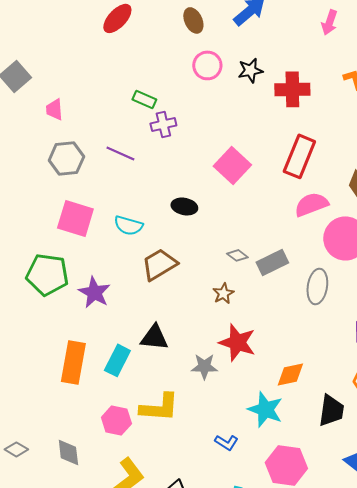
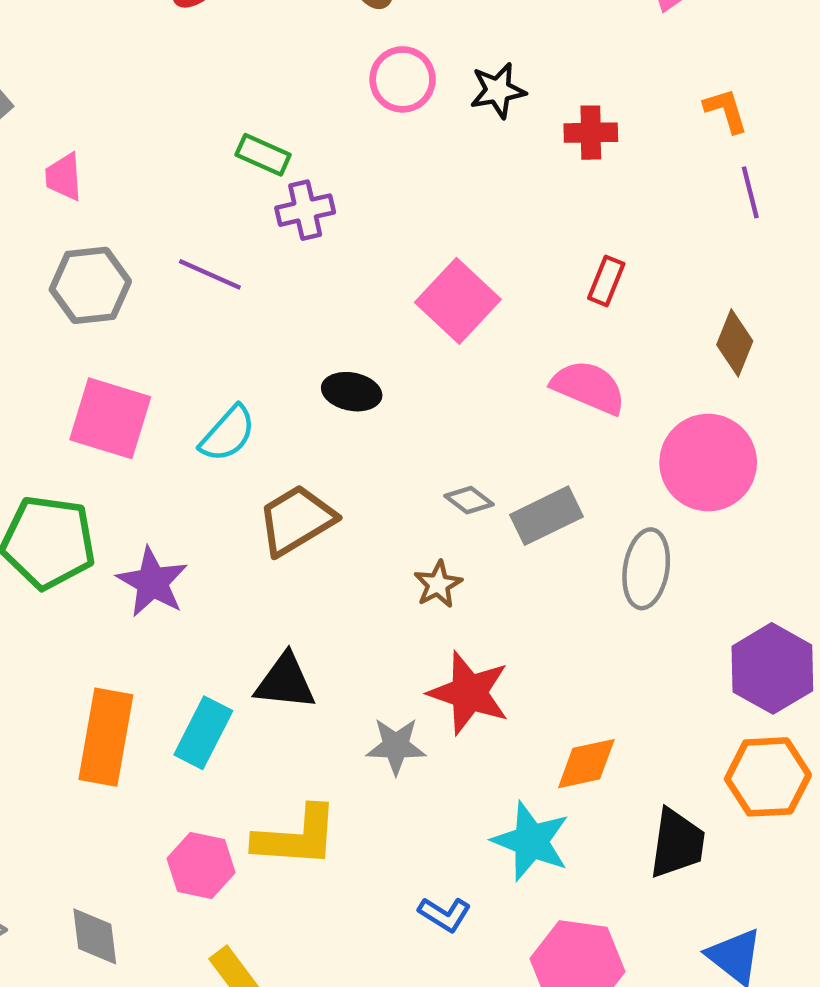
red cross: (292, 89) -> (591, 133), size x0.7
red rectangle: (299, 156) -> (606, 281), size x0.5
pink semicircle: (311, 204) -> (589, 387), moved, turned 44
cyan semicircle: (128, 225) -> (228, 434), turned -64

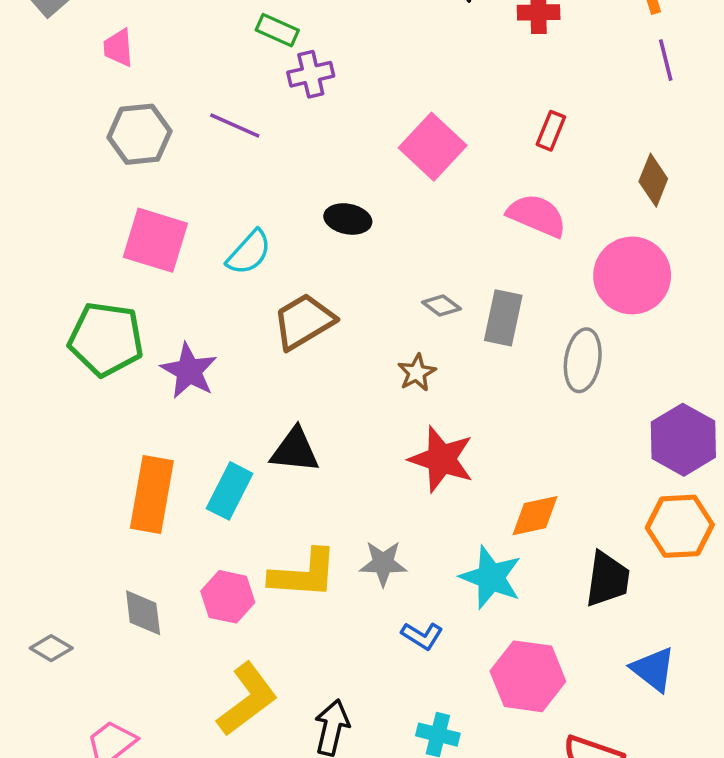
gray rectangle: (546, 516) -> (503, 318), turned -52
gray star: (396, 746) -> (383, 563), moved
gray diamond: (95, 936) -> (143, 613), moved

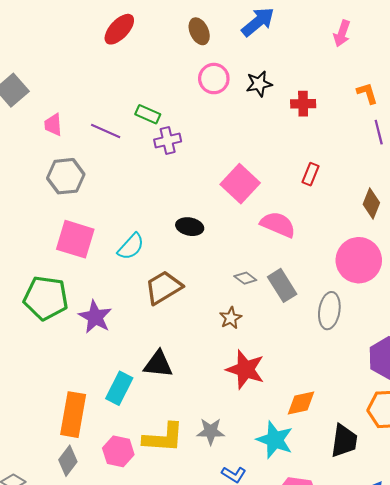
purple line: (235, 125) -> (106, 131), moved
pink semicircle: (537, 215) -> (278, 225), moved
gray rectangle: (503, 318) -> (282, 285), turned -44
orange rectangle: (152, 494) -> (73, 415), moved
gray diamond: (143, 613) -> (68, 461), turned 44

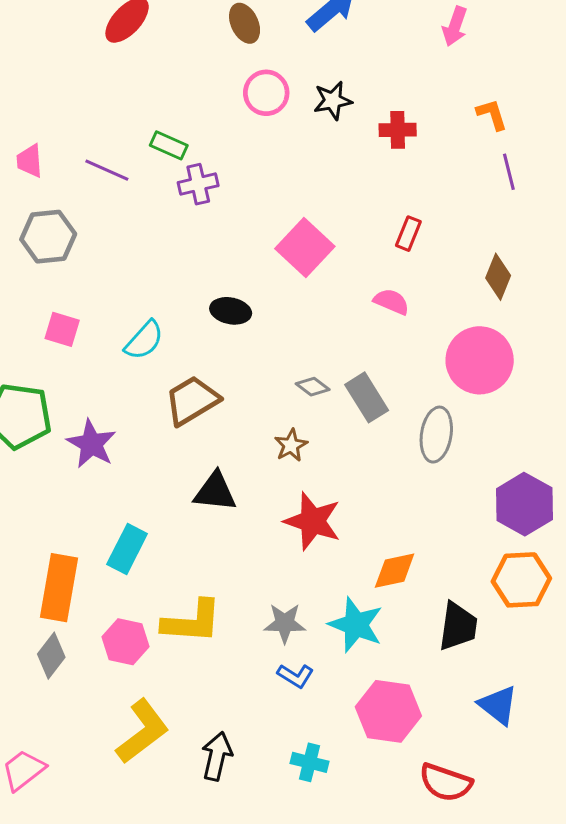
pink semicircle: (278, 225) -> (391, 302), moved, size x0.7
pink square: (75, 239) -> (62, 329), size x0.6
black triangle: (158, 364) -> (215, 492), moved
gray star: (211, 431) -> (285, 623), moved

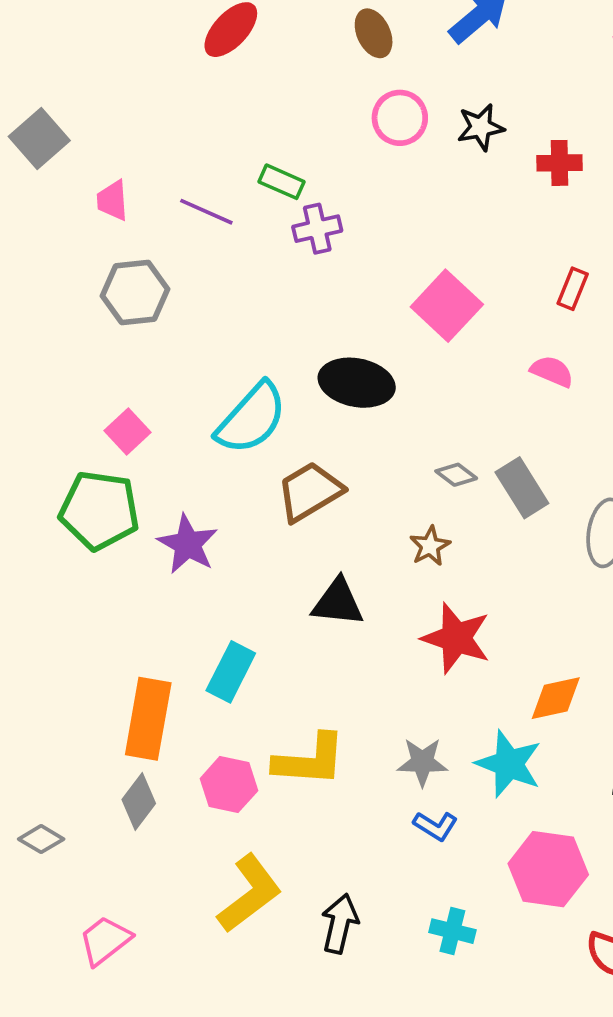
black ellipse: (231, 311) -> (357, 383), size x1.5
pink square: (62, 329) -> (128, 431), moved, turned 30
cyan semicircle: (144, 340) -> (251, 418), size x1.5

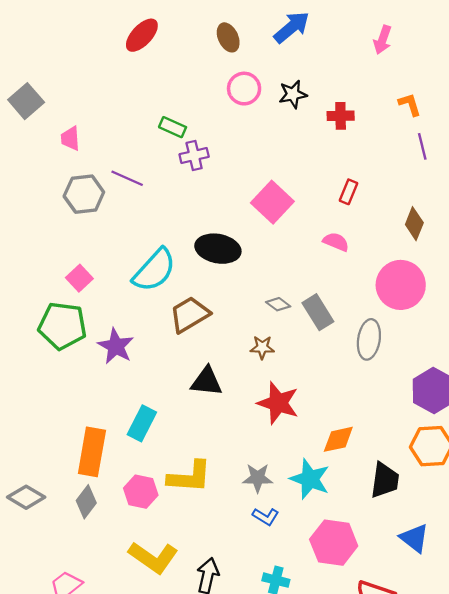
purple line: (206, 212) -> (127, 178), moved
brown star: (430, 546) -> (262, 347), turned 30
gray diamond: (41, 839) -> (26, 497), moved, size x1.4
yellow L-shape: (250, 893) -> (153, 557), turned 72

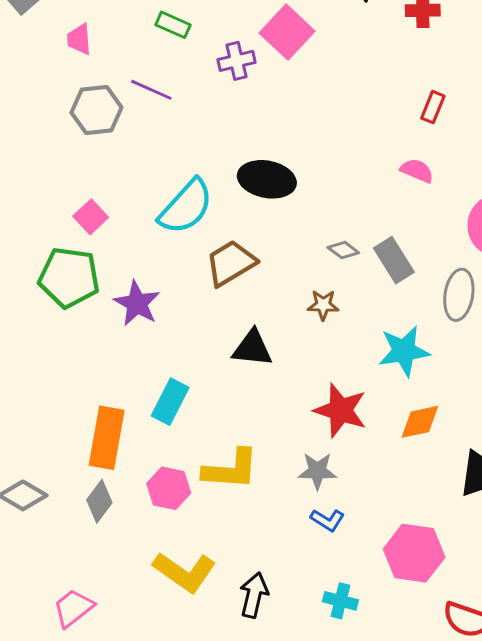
green rectangle: (173, 127) -> (173, 25), moved
pink square: (272, 202) -> (287, 32), moved
red star: (278, 403) -> (340, 410), moved
cyan star: (310, 479) -> (404, 351), moved, turned -30

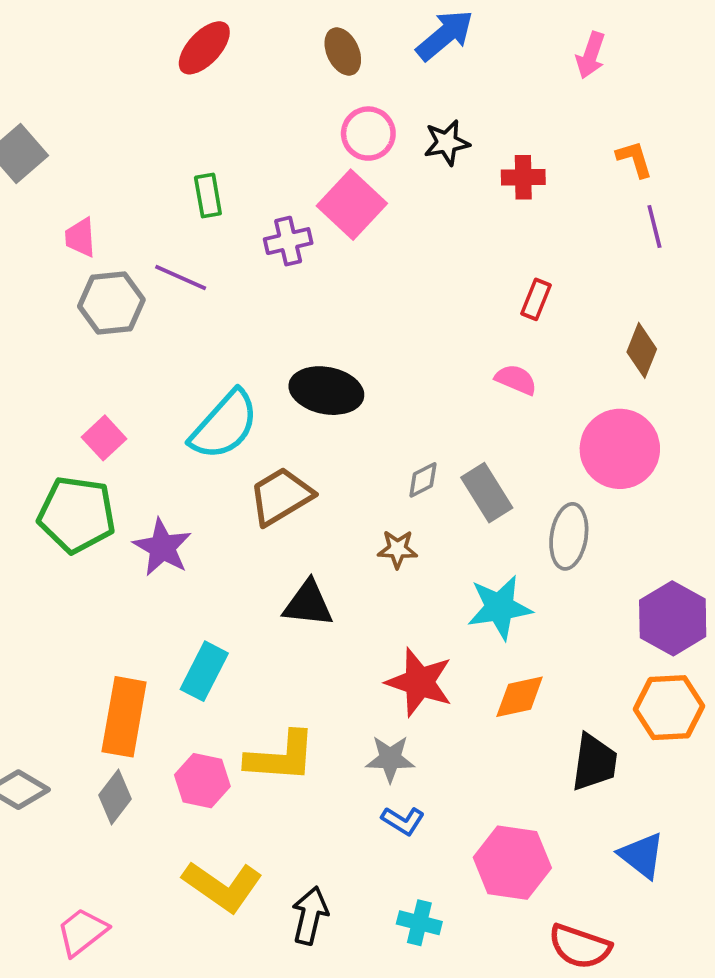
green rectangle: (173, 25) -> (208, 196), turned 56
pink trapezoid: (79, 39) -> (80, 237), moved
gray diamond: (343, 250) -> (423, 480), turned -64

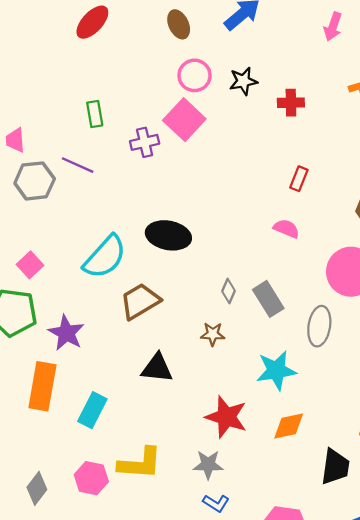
gray diamond: (423, 480) -> (229, 291), turned -40
orange rectangle: (124, 717) -> (42, 386), moved

